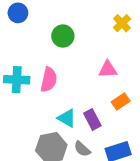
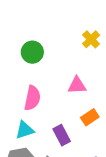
pink semicircle: (49, 80) -> (32, 98), moved
cyan triangle: (67, 118) -> (25, 130), moved, turned -48

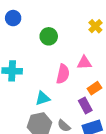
pink semicircle: (32, 98) -> (63, 74), moved
purple rectangle: (62, 135) -> (85, 105), moved

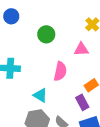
pink triangle: (84, 63) -> (81, 49), moved
cyan triangle: (43, 98) -> (40, 95), turned 49

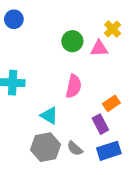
green circle: (46, 34) -> (72, 41), moved
pink triangle: (81, 49) -> (99, 48), moved

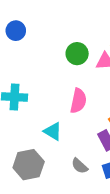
gray hexagon: (46, 147) -> (29, 165), moved

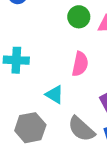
gray semicircle: (80, 166) -> (81, 129), size x1.6

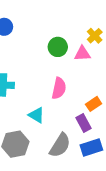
gray semicircle: (81, 129) -> (60, 145), turned -100

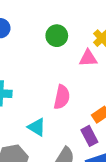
green circle: (58, 47) -> (57, 36), moved

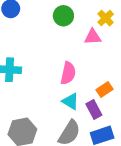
cyan triangle: (37, 127) -> (70, 101), moved

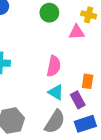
yellow cross: (106, 18) -> (89, 15), turned -32
orange rectangle: (104, 90) -> (88, 81), turned -48

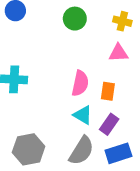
pink triangle: (77, 32) -> (118, 53), moved
orange rectangle: (88, 81) -> (108, 91), moved
purple rectangle: (78, 100) -> (109, 124), turned 63

